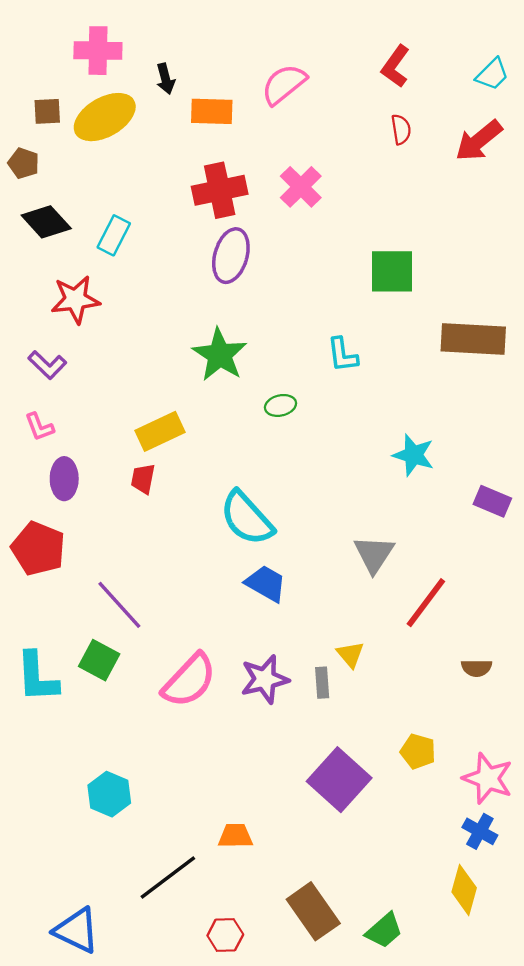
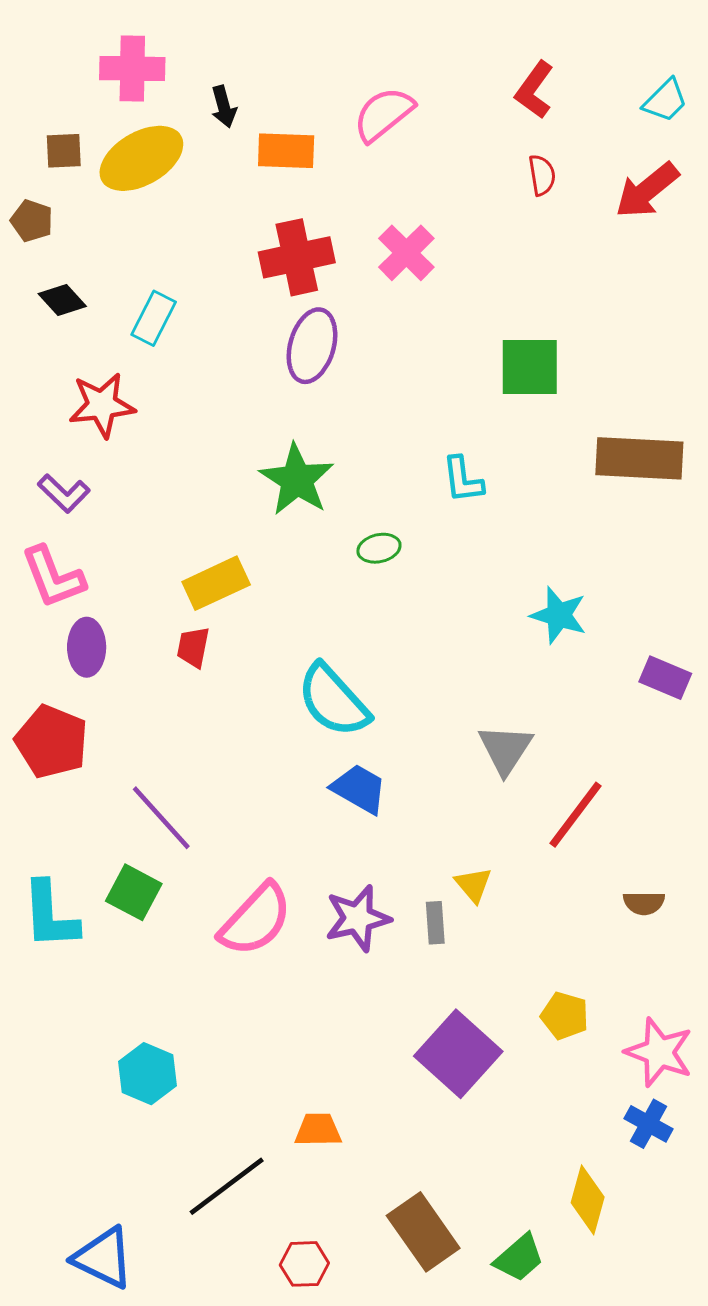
black diamond: (46, 222) -> (62, 300), size x0.7
pink L-shape: (39, 427) -> (53, 577), size x1.6
yellow diamond: (464, 890) -> (588, 1200), moved

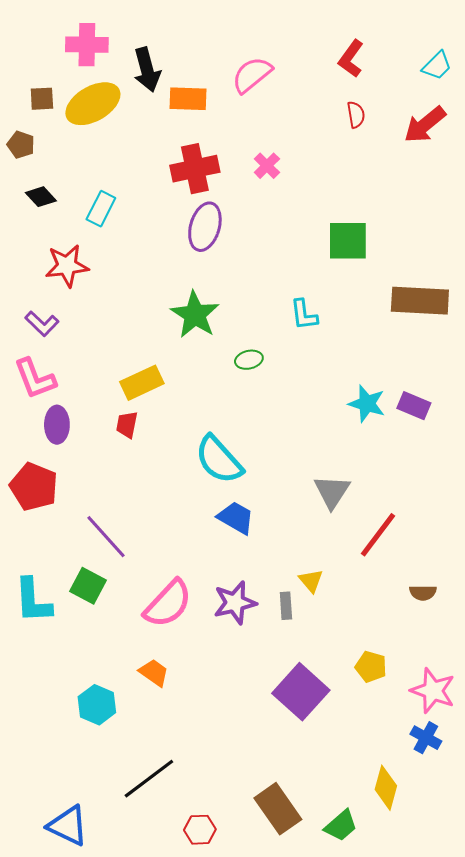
black arrow: (224, 107) -> (147, 70), size x1.6
pink cross: (406, 253) -> (267, 166), size x0.7
purple rectangle: (665, 678) -> (414, 406), moved
orange trapezoid: (318, 1130) -> (154, 673), moved, turned 36

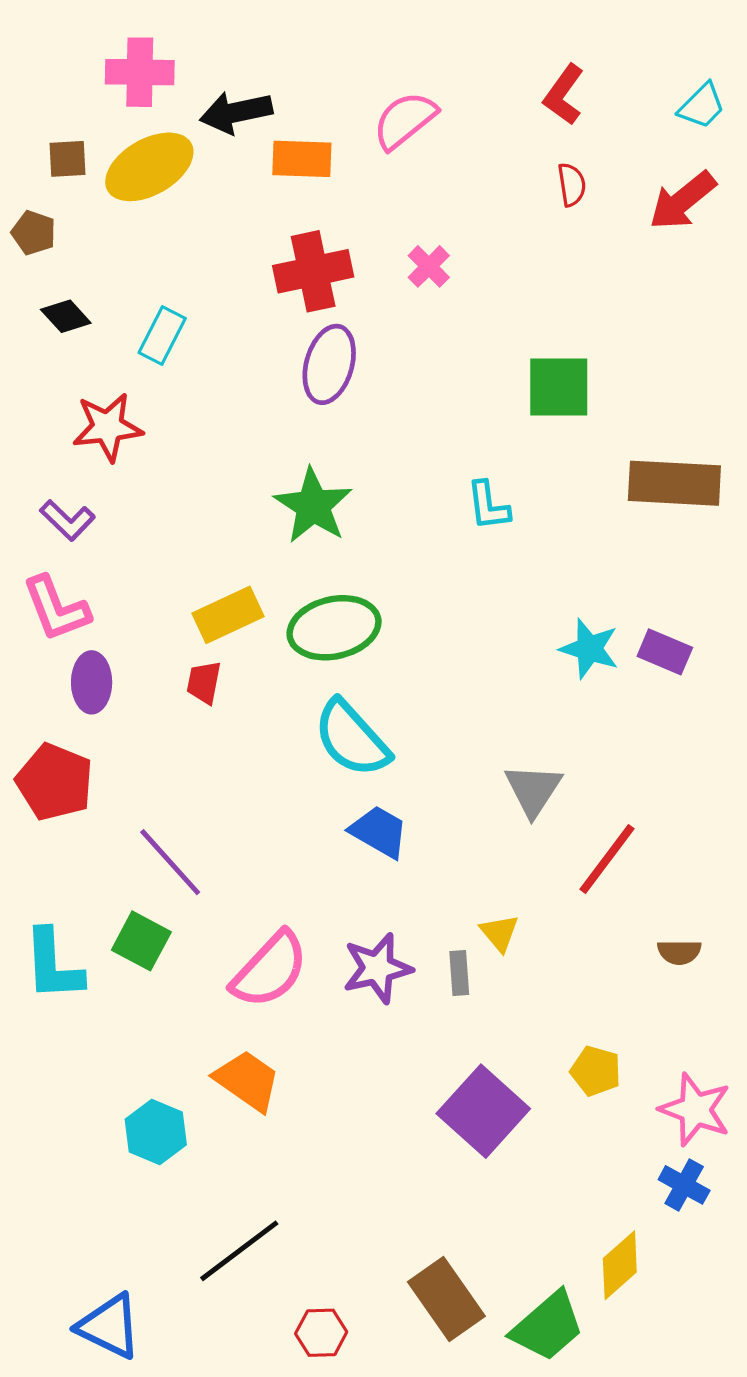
black arrow: (147, 70) -> (236, 112), turned 93
green ellipse: (249, 360) -> (334, 628), moved, size x2.0
orange trapezoid: (154, 673) -> (247, 1081), size x1.4
yellow diamond: (386, 788) -> (620, 1265), turned 33
green trapezoid: (341, 826) -> (548, 1326), size x1.4

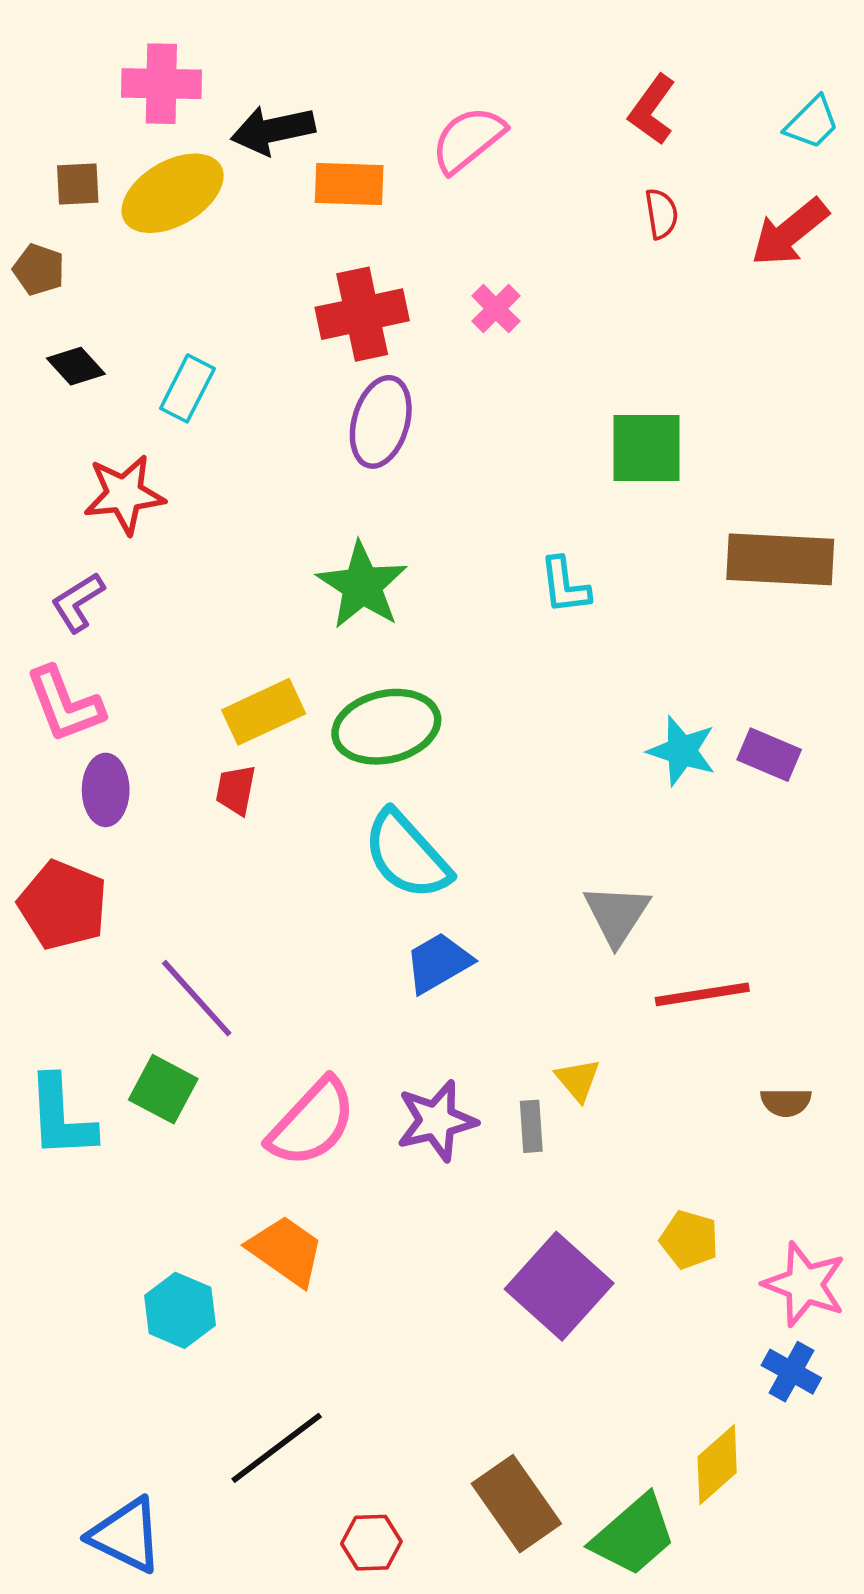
purple L-shape: (67, 520) -> (78, 602), turned 104
blue trapezoid: (379, 832) -> (438, 963), turned -60
red line: (607, 859) -> (702, 994), turned 44

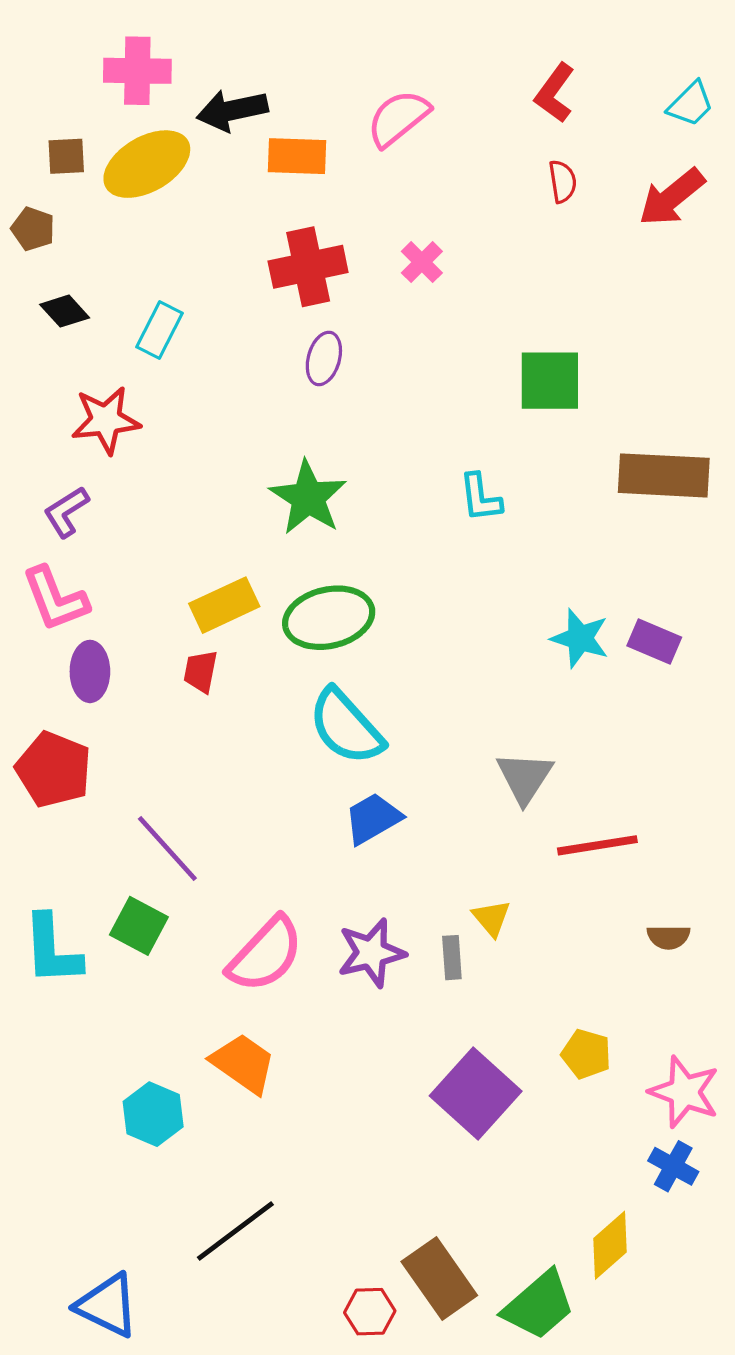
purple ellipse: (381, 422) -> (324, 358), size x0.7
red hexagon: (371, 1543) -> (370, 1312), moved

